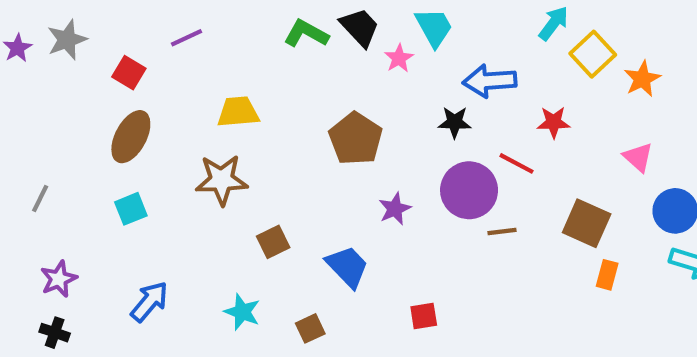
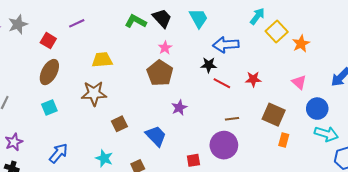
pink star: (399, 58) -> (165, 48), moved
red star: (554, 122) -> (253, 79), moved
red line: (516, 163) -> (222, 83), moved
purple circle: (469, 190) -> (224, 145), moved

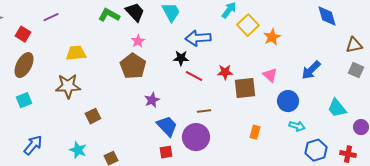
brown square: (274, 115) -> (245, 88), moved, turned -30
cyan arrow: (326, 134) -> (297, 126), size x0.7
blue trapezoid: (156, 136) -> (167, 126), moved

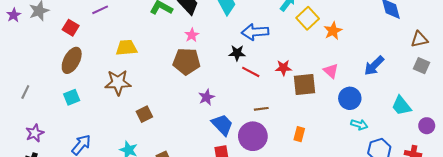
brown pentagon: (133, 66) -> (186, 61), turned -30
orange rectangle: (255, 132) -> (299, 134), moved

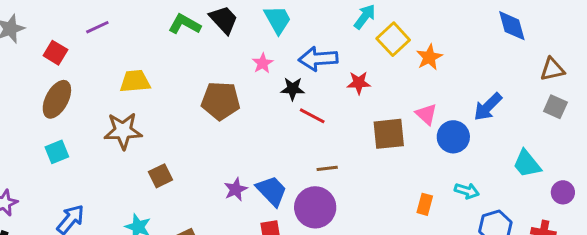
pink star: (192, 35) -> (263, 63), moved
red star: (283, 68) -> (359, 83), moved
purple star: (207, 97) -> (236, 189), moved
blue circle: (350, 98) -> (453, 137), moved
orange rectangle: (299, 134) -> (425, 204), moved

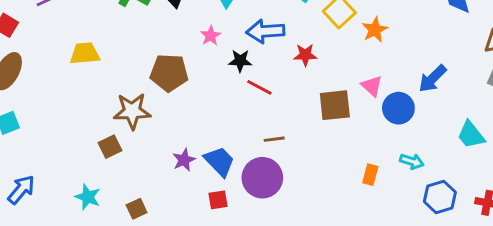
brown star: (123, 131) -> (132, 111), moved

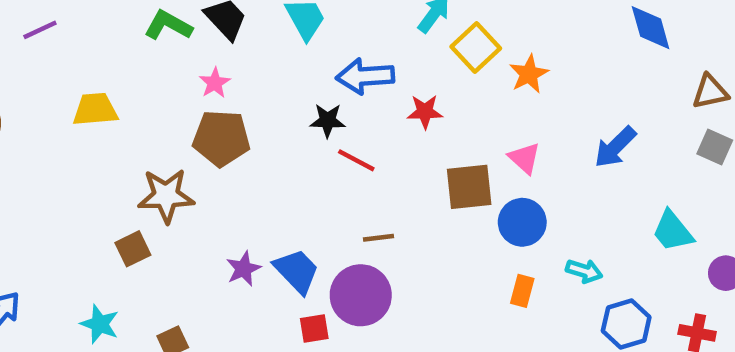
pink star: (211, 36) -> (215, 83), moved
blue circle: (398, 108) -> (522, 222), moved
red square: (218, 200) -> (314, 328), moved

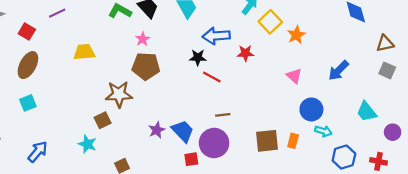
brown square: (469, 187) -> (267, 141), moved
blue circle: (522, 222) -> (311, 109), moved
cyan star: (100, 324) -> (87, 144), moved

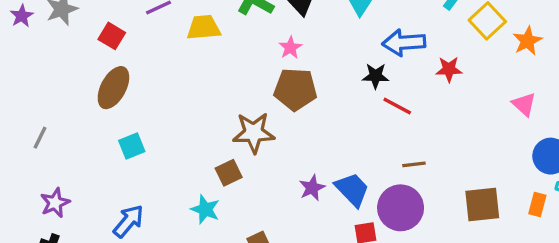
yellow trapezoid: (84, 52) -> (204, 28), moved
cyan square: (28, 103) -> (132, 146), moved
orange rectangle: (293, 141) -> (537, 204), moved

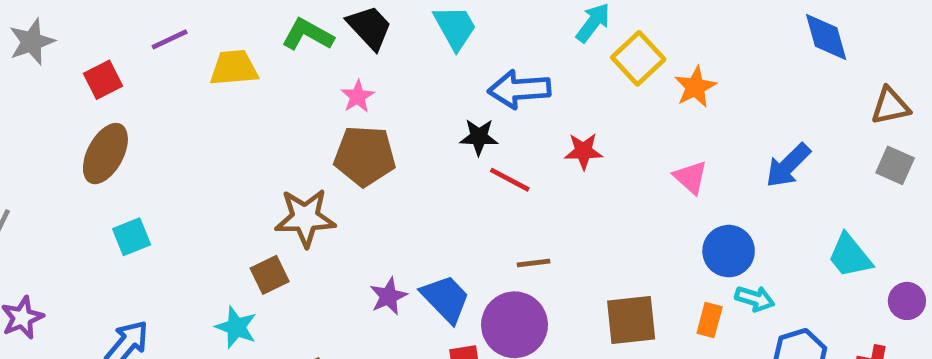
red square: (112, 36) -> (103, 80), turned 32
red star: (449, 69) -> (583, 151), moved

